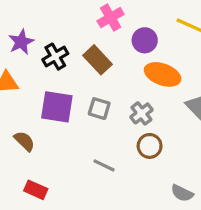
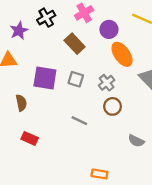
black cross: (55, 57) -> (46, 18), moved
orange ellipse: (163, 74) -> (122, 54), turned 35
brown semicircle: (24, 141) -> (21, 103), turned 35

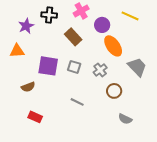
black cross: (46, 18) -> (49, 15), turned 35
brown semicircle: (21, 103) -> (28, 87), turned 80
brown circle: (113, 106) -> (114, 91), moved

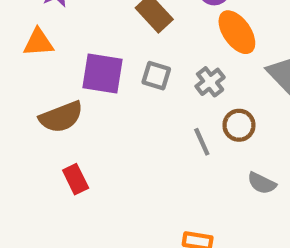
brown semicircle: (28, 87) -> (61, 117), size x1.5
gray line: (77, 102) -> (202, 142), moved, turned 40
red rectangle: (35, 117) -> (76, 179), turned 40

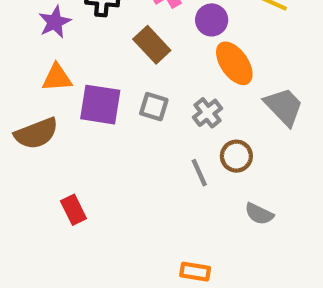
orange triangle: (38, 43) -> (57, 78), moved
brown semicircle: (61, 117) -> (36, 133), moved

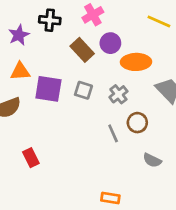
purple circle: (212, 20) -> (110, 43), moved
orange ellipse: (234, 63) -> (136, 62), turned -56

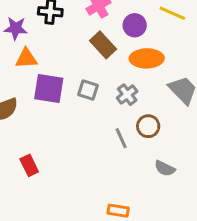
purple star: (19, 35) -> (16, 28), turned 30
purple circle: (110, 43) -> (135, 25), moved
brown rectangle: (82, 50) -> (103, 45), moved
orange triangle: (20, 71) -> (26, 58), moved

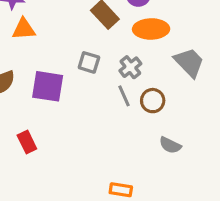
purple square: (49, 89) -> (48, 86), moved
gray line: (121, 138) -> (124, 96), moved

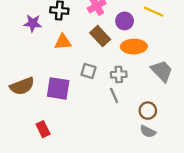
orange triangle: (24, 29) -> (63, 42), moved
gray cross: (130, 67) -> (119, 74), turned 35
brown circle: (153, 101) -> (148, 111), moved

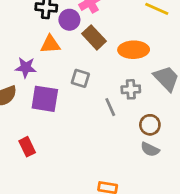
purple circle: (125, 21) -> (69, 20), moved
purple star: (33, 23) -> (26, 67), moved
gray cross: (119, 74) -> (131, 89), moved

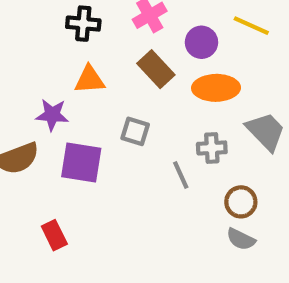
purple circle: (69, 20) -> (201, 42), moved

